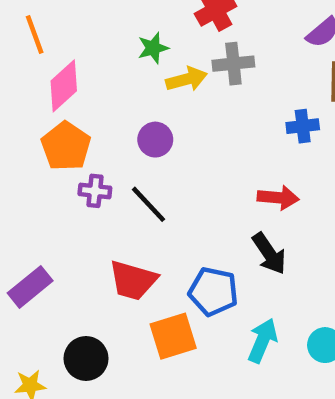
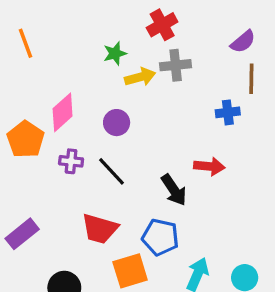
pink diamond: (64, 86) -> (63, 112), moved
orange pentagon: (66, 146) -> (26, 139), moved
black arrow: (269, 253) -> (174, 190), moved

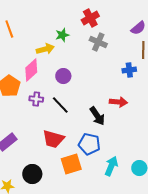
gray cross: (176, 65) -> (98, 42), turned 30
yellow arrow: (140, 77) -> (45, 49), moved

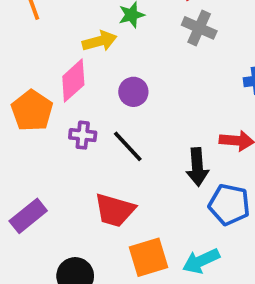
black arrow: (97, 116) -> (197, 167), turned 30
blue pentagon: (89, 144) -> (229, 205), moved
cyan arrow: (111, 166) -> (201, 261), moved, turned -138

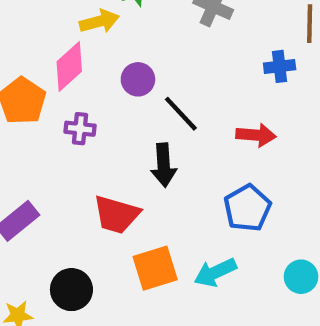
black line: (128, 146) -> (181, 114), moved
black arrow: (197, 167) -> (164, 165), moved
blue pentagon: (229, 205) -> (247, 208), turned 30

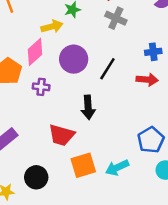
purple circle: (138, 79) -> (74, 59), size x1.5
black line: (181, 114) -> (107, 69), moved, turned 75
red arrow: (256, 135) -> (147, 80), moved
blue pentagon: (247, 208) -> (151, 140), moved

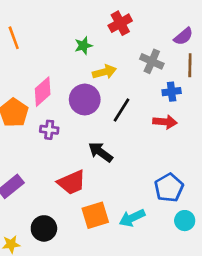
gray cross: (116, 18) -> (152, 61), moved
yellow arrow: (52, 27) -> (104, 72), moved
black arrow: (88, 107) -> (101, 152), turned 130
red trapezoid: (62, 135) -> (72, 182), turned -40

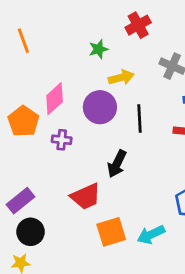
black line: (122, 110) -> (140, 119), turned -35
black arrow: (101, 152) -> (117, 164), turned -100
black circle: (44, 228) -> (31, 232), moved

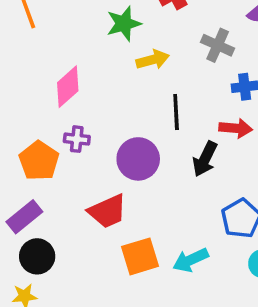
green star: (98, 49) -> (124, 24), size x1.4
purple circle: (100, 107) -> (138, 159), moved
orange pentagon: (23, 121) -> (39, 161), moved
black arrow: (117, 164) -> (205, 159), moved

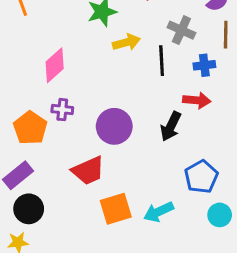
black line: (176, 112) -> (162, 61), moved

